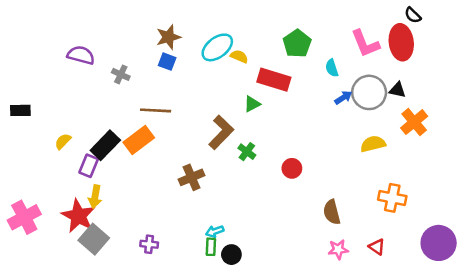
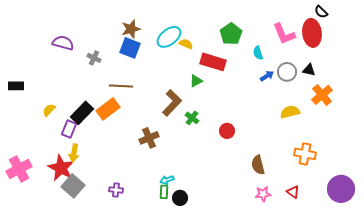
blue square: (167, 62) -> (130, 48), size x1.5
gray circle: (369, 92) -> (287, 72), size x0.7

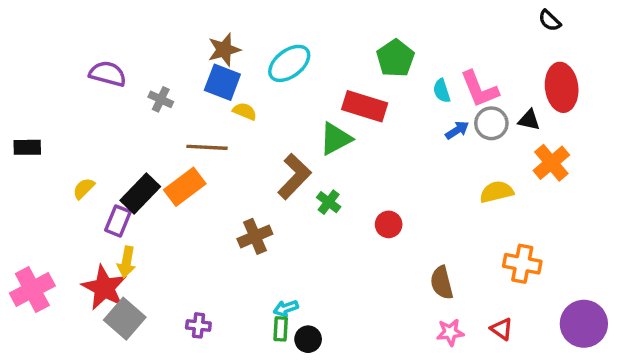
red ellipse: (312, 33) -> (562, 87), moved
pink L-shape: (284, 34) -> (479, 89), moved
yellow semicircle: (186, 44) -> (245, 111), moved
green triangle: (196, 81) -> (335, 139), size x1.5

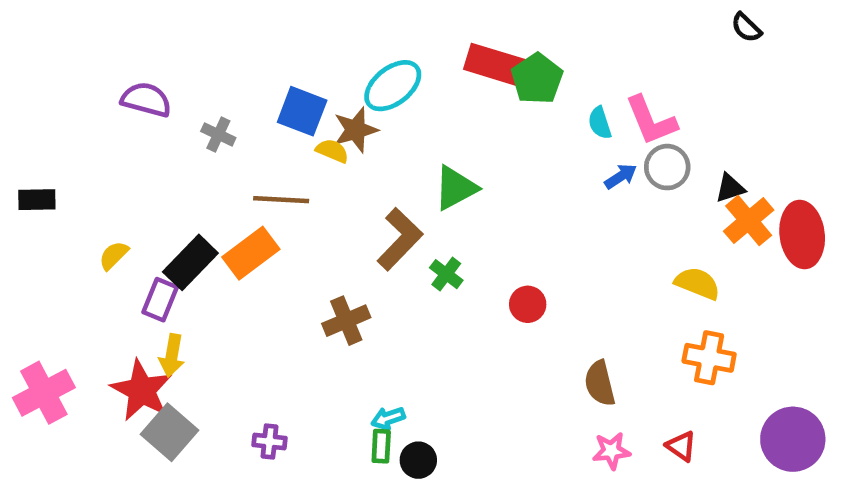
brown star: (224, 50) -> (356, 130), moved
red ellipse: (562, 87) -> (802, 235), moved
red rectangle: (365, 106) -> (495, 65), moved
black triangle: (529, 120) -> (730, 188), moved, turned -30
yellow semicircle: (497, 192) -> (697, 283), moved, turned 36

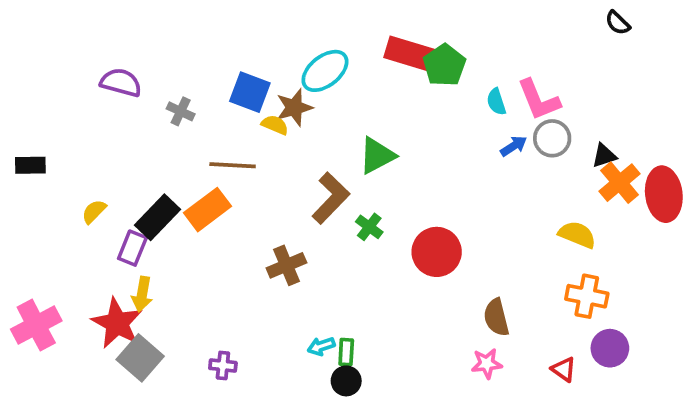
red circle: (528, 304) -> (437, 252), size x1.6
purple circle: (793, 439) -> (610, 348), moved, size x0.7
green rectangle: (381, 446) -> (346, 352), moved
pink star: (611, 451) -> (487, 364), moved

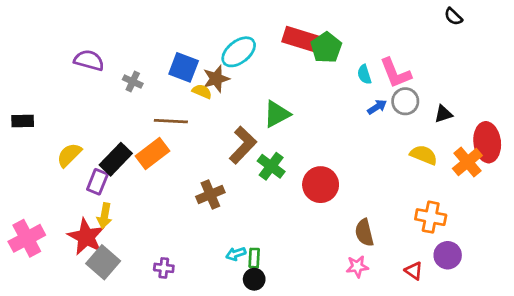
orange cross: (620, 183) -> (467, 162), moved
yellow semicircle: (94, 211) -> (69, 155), size x1.4
green cross: (369, 227) -> (271, 166), size x1.4
yellow semicircle: (577, 235) -> (424, 155), moved

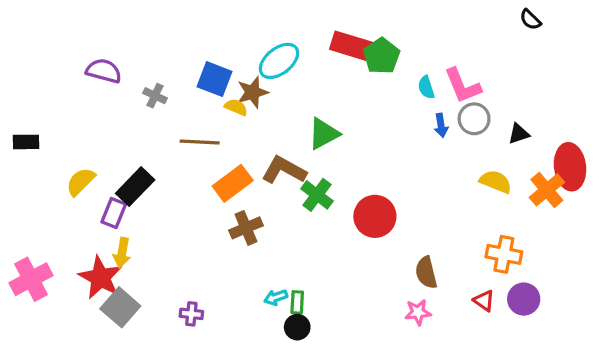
blue arrow: (377, 107) -> (441, 125), turned 114
brown L-shape: (243, 145) -> (284, 170), turned -105
orange rectangle: (152, 154) -> (233, 183), moved
red triangle: (414, 271) -> (484, 301), moved

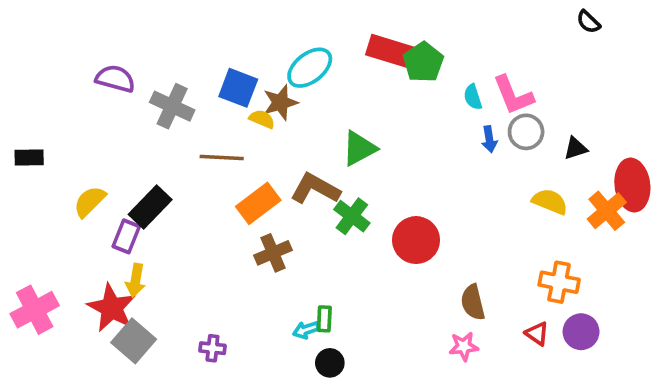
gray cross: (155, 96) -> (172, 106), size x1.6
green rectangle: (297, 302) -> (324, 319), moved

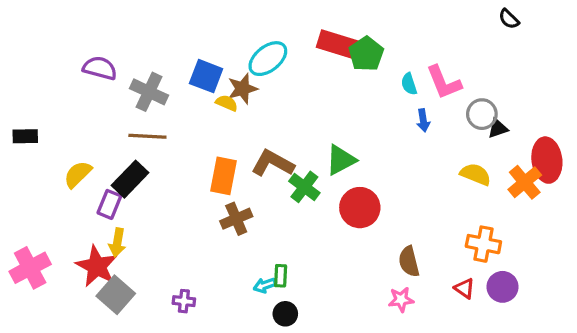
gray circle: (526, 132) -> (482, 114), moved
green triangle: (359, 148) -> (341, 160), moved
brown line: (222, 158) -> (147, 136), moved
orange rectangle: (258, 203) -> (224, 176), turned -42

